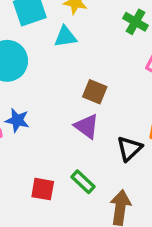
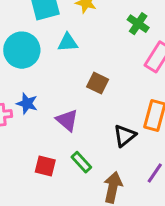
cyan triangle: (65, 37) -> (68, 43), moved
purple triangle: (87, 126) -> (67, 120), moved

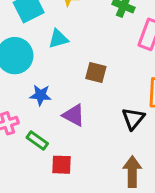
blue star: (27, 103) -> (41, 95), moved
green rectangle: (81, 162) -> (37, 141), moved

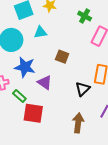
blue star: (41, 95) -> (25, 67), size x1.5
red square: (61, 165) -> (33, 113), size x1.5

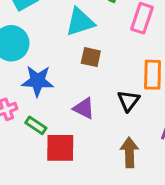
cyan triangle: (40, 32) -> (80, 22), moved, size x1.5
purple triangle: (45, 82) -> (84, 108), moved

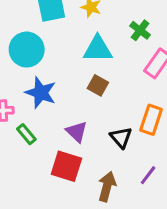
black triangle: (129, 101) -> (121, 137), turned -35
red square: (60, 148) -> (66, 166), moved

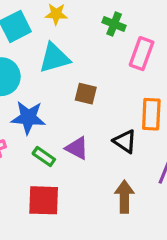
cyan triangle: (98, 49) -> (54, 58), moved
green rectangle: (26, 134) -> (44, 157), moved
red square: (66, 166) -> (44, 200), moved

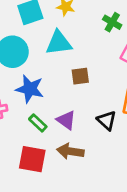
brown square: (86, 94) -> (80, 76), turned -30
brown arrow: (124, 197) -> (70, 151), moved, turned -90

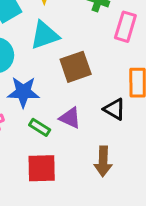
brown square: (80, 76) -> (76, 67), size x1.5
brown arrow: (70, 151) -> (103, 161), moved, turned -85

